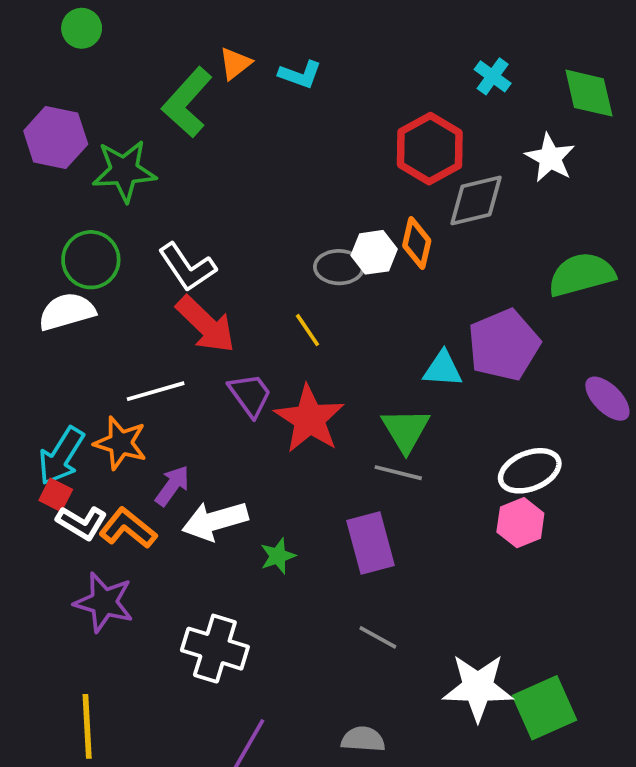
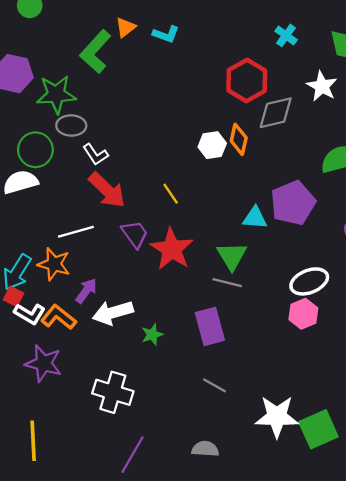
white L-shape: (187, 267) -> (96, 154), size x0.7
gray ellipse: (339, 267) -> (71, 126), moved

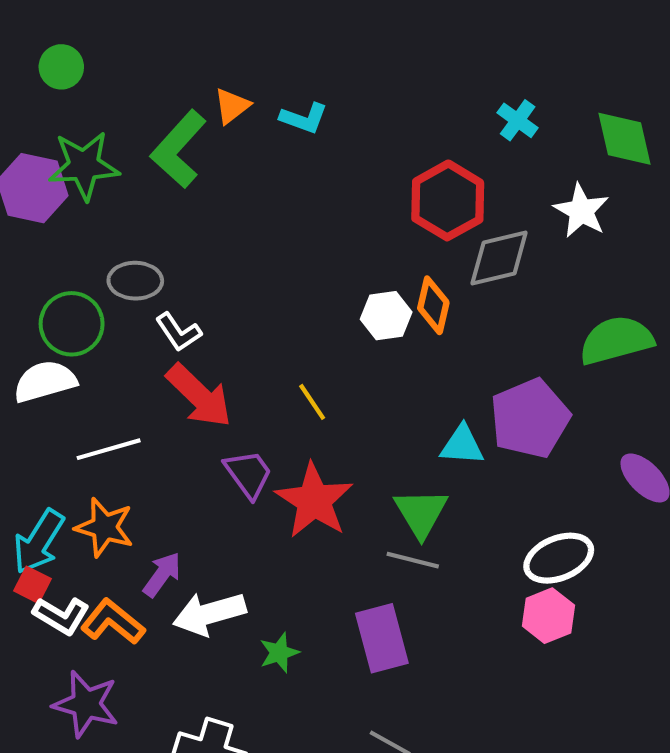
green star: (56, 94) -> (84, 166), moved
white line: (76, 232) -> (109, 449), moved

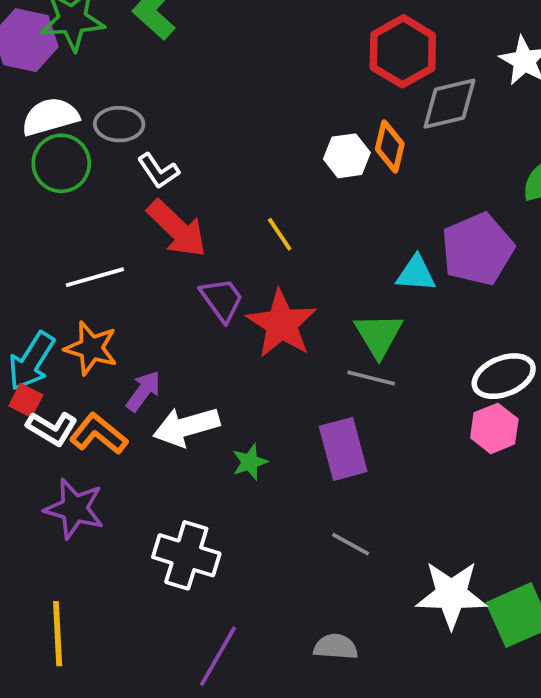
white semicircle: (45, 381) -> (50, 117), moved

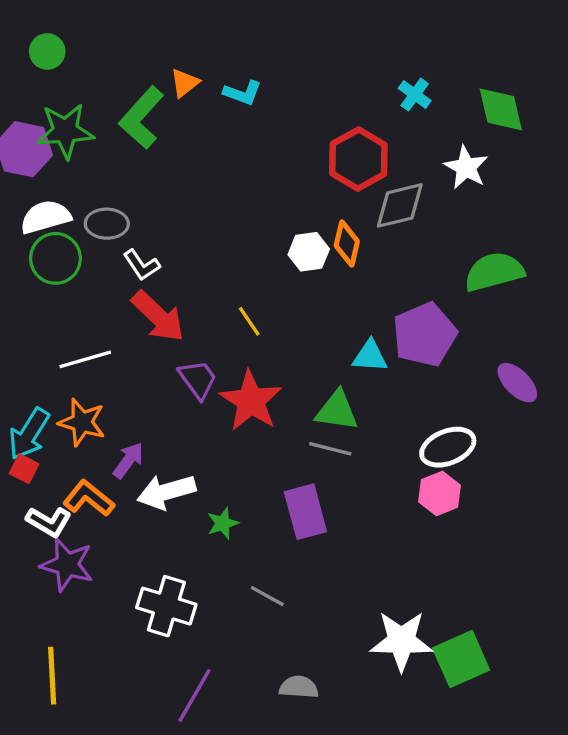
green triangle: (379, 335) -> (337, 411), turned -51
white L-shape: (52, 428) -> (49, 522), moved
gray line: (351, 544) -> (267, 596), moved

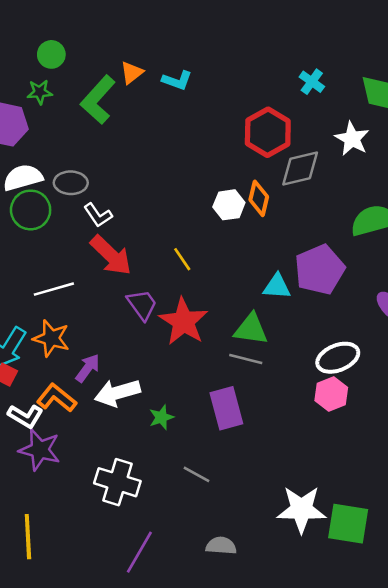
green circle: (47, 51) -> (51, 54), moved
green star: (65, 131) -> (40, 92), moved, size x0.6
green square: (461, 659) -> (348, 524), turned 33

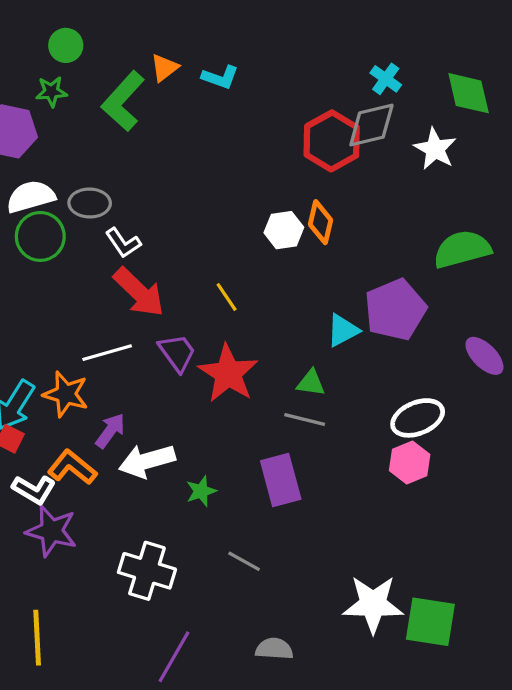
gray diamond: (300, 168) -> (371, 125), moved
cyan triangle: (277, 286) -> (343, 330), turned -32
white line: (54, 289) -> (107, 353), moved
green triangle: (251, 329) -> (311, 383), size x0.7

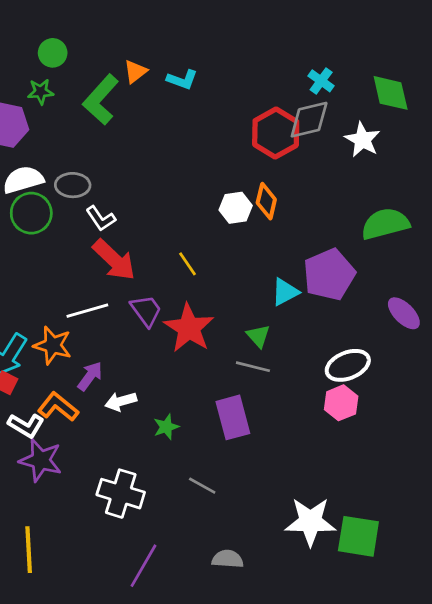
green triangle: (311, 383) -> (258, 336), turned 40
white arrow: (147, 461) -> (121, 401), size x0.7

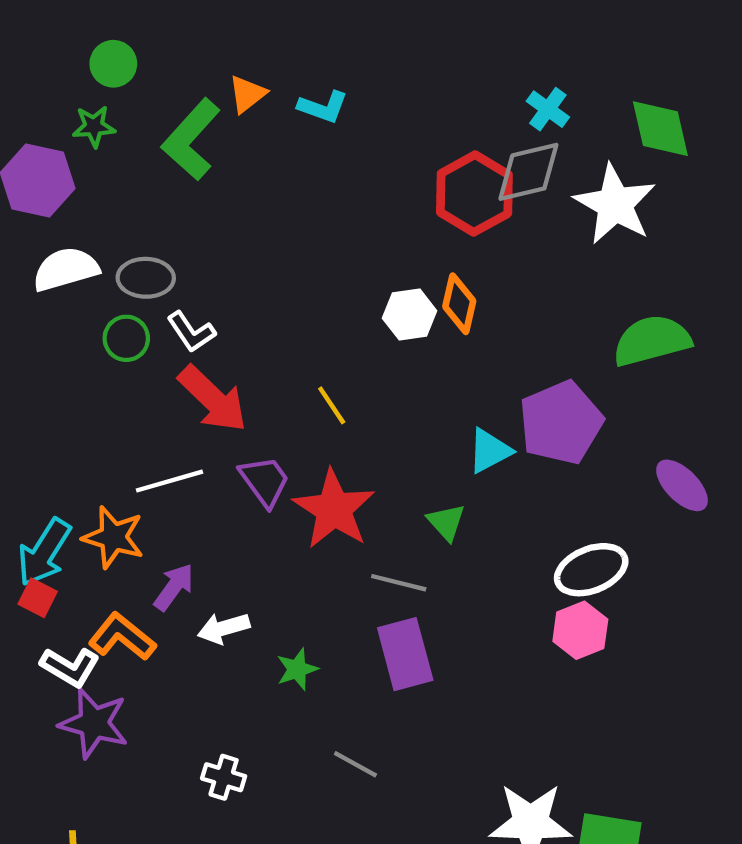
white star: (362, 140) -> (615, 204), size x1.4
green circle: (31, 213) -> (126, 338), moved, size x0.7
gray line: (253, 367) -> (399, 583), moved
white cross: (121, 494) -> (224, 777), size x0.6

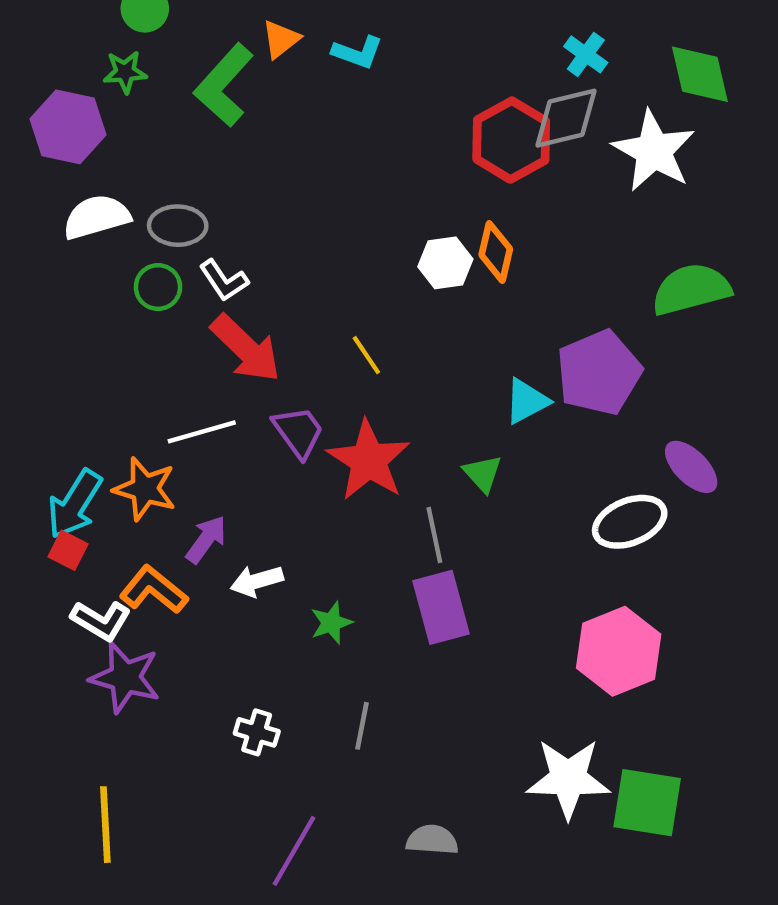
purple ellipse: (682, 485) -> (691, 467), moved
gray line: (399, 583) -> (434, 535), turned 64
pink hexagon: (580, 630) -> (619, 651), moved, size x1.5
gray line: (355, 764) -> (362, 726), moved, turned 72

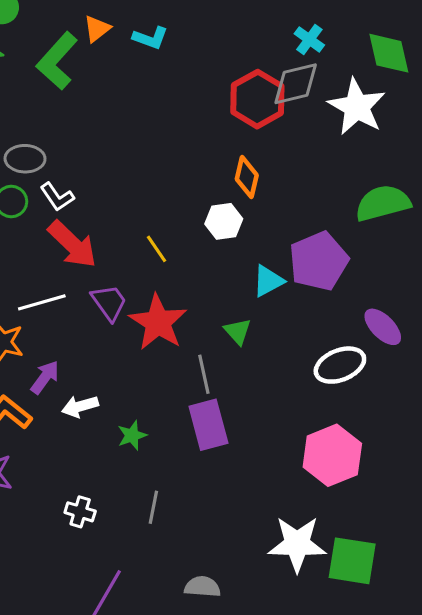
white hexagon: (445, 263) -> (224, 221), moved

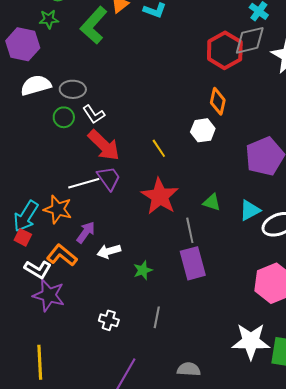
cyan triangle: (268, 281) -> (250, 210), moved
purple trapezoid: (109, 302) -> (109, 178), moved
green triangle: (238, 331) -> (212, 202), turned -30

